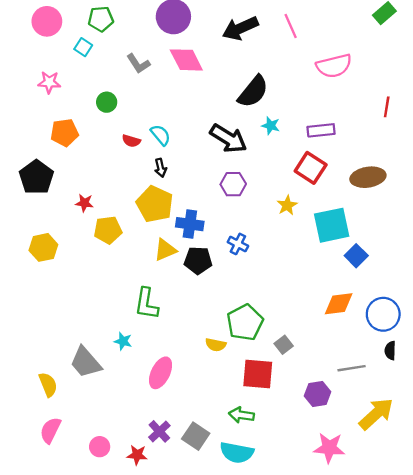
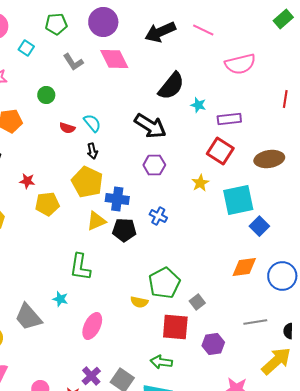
green pentagon: (101, 19) -> (56, 24), moved
pink line: (291, 26) -> (203, 30), turned -40
cyan star: (271, 126) -> (198, 105), moved
black semicircle: (390, 351) -> (288, 331), moved
purple hexagon: (318, 394) -> (213, 344), moved

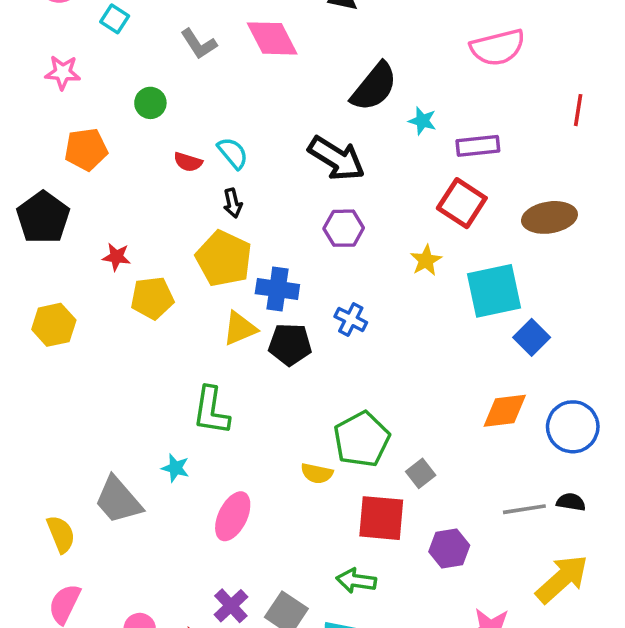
black semicircle: (288, 331) -> (571, 502), moved, turned 98

